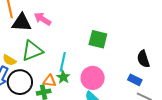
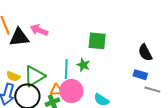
green triangle: (32, 51) -> (34, 76), moved
green star: (63, 77) -> (83, 65), moved
pink circle: (93, 78) -> (71, 91), moved

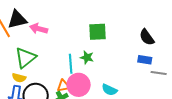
black triangle: (19, 37) -> (17, 19), moved
green triangle: (34, 76) -> (25, 58), moved

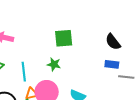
cyan line: (71, 64) -> (24, 72), moved

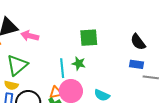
cyan line: (24, 72) -> (62, 68), moved

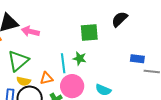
black semicircle: (138, 42) -> (120, 19), moved, turned 84
yellow semicircle: (11, 85) -> (24, 81), moved
orange triangle: (56, 92) -> (46, 78), moved

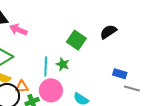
green square: (89, 32) -> (76, 40), turned 30
orange triangle: (46, 78) -> (22, 87), moved

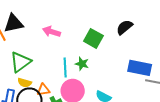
pink arrow: (18, 30) -> (52, 32), moved
blue rectangle: (120, 74) -> (140, 68), size x1.6

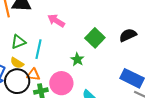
green triangle: (20, 62) -> (18, 42), size x0.7
cyan line: (65, 67) -> (38, 49), moved

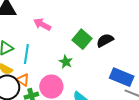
black semicircle: (128, 35) -> (105, 40), moved
orange triangle: (33, 75) -> (23, 80), turned 32

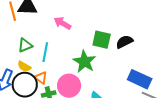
green square: (82, 39) -> (102, 40), turned -30
green star: (66, 62) -> (84, 62), size x1.6

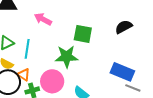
black semicircle: (124, 42) -> (124, 27), moved
green star: (84, 62) -> (67, 57), turned -30

